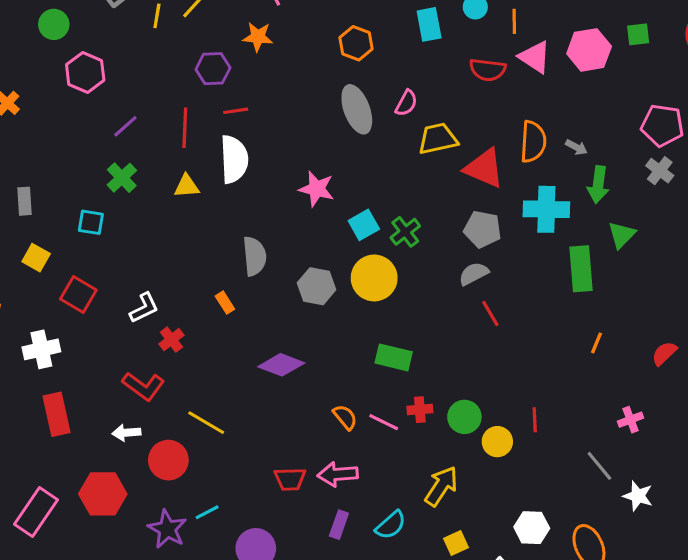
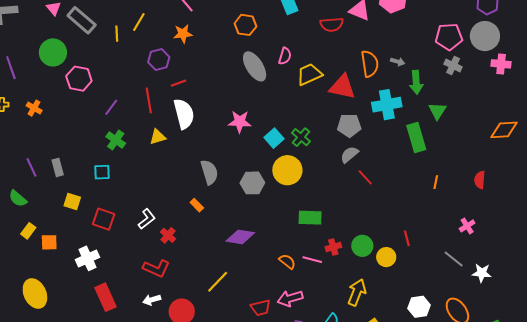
green circle: (54, 24) -> (53, 52), size x1.4
red semicircle: (664, 353) -> (480, 180), turned -30
yellow line: (206, 423) -> (218, 282), moved, turned -65

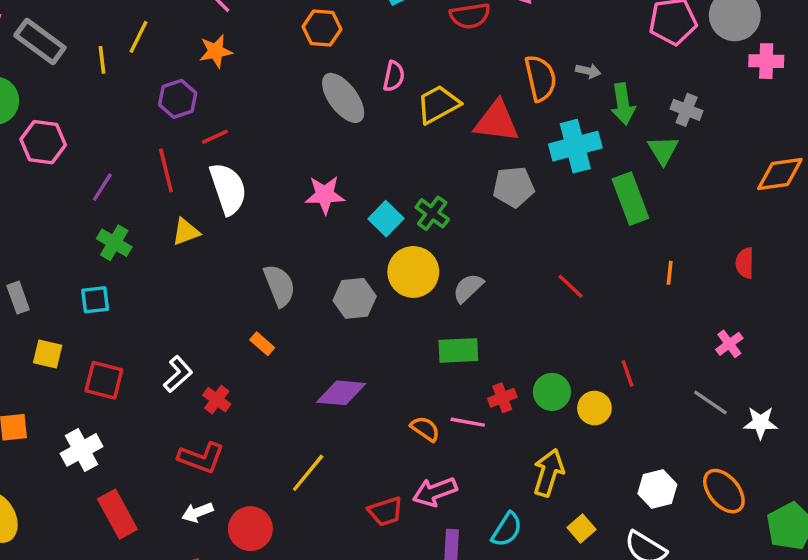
gray cross: (453, 66) -> (687, 110), moved
gray semicircle: (349, 155) -> (468, 288), moved
red line: (365, 177) -> (571, 286), moved

